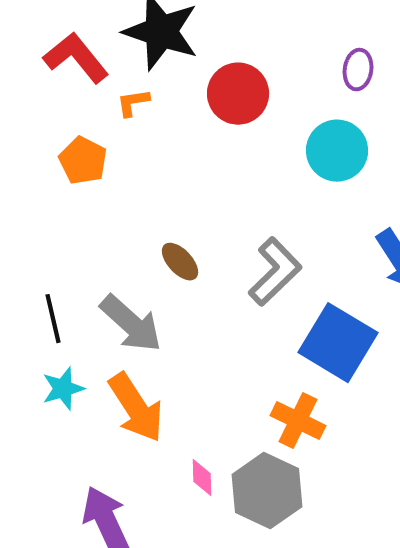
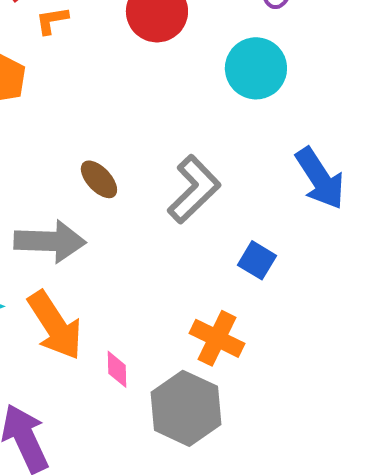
gray arrow: (131, 324) -> (50, 241), turned -40
blue square: (338, 343) -> (257, 260), size x0.5
pink diamond: (202, 478) -> (117, 369), moved

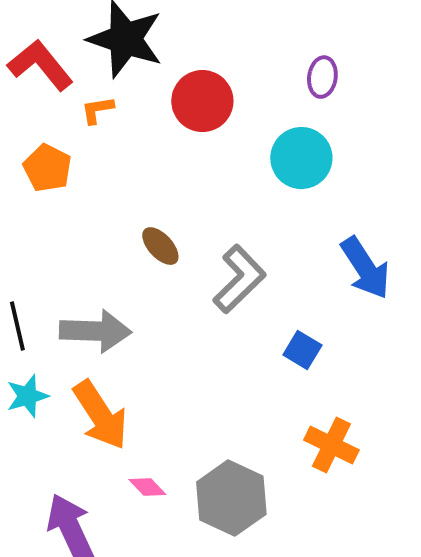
brown ellipse: (99, 179) -> (160, 246), moved
orange cross: (217, 338) -> (331, 445), moved
pink diamond: (117, 369) -> (147, 487), moved, turned -42

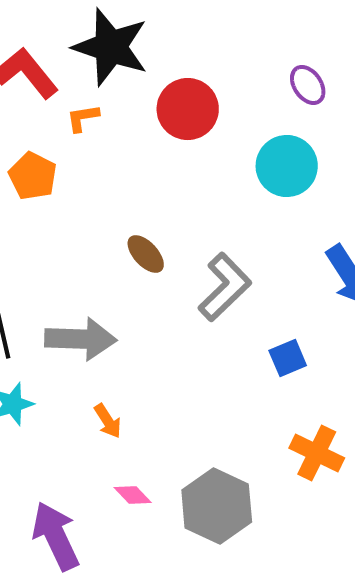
purple ellipse: (322, 77) -> (308, 85), turned -42
blue square: (302, 350) -> (288, 358), turned 36
orange arrow: (100, 415) -> (108, 421), moved, size x0.5

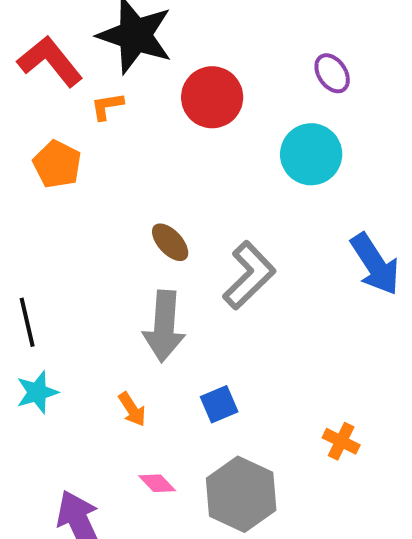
gray arrow: (81, 339) -> (164, 326), moved, turned 92
blue square: (288, 358) -> (219, 404), moved
orange cross: (317, 453) -> (341, 441), size x0.7

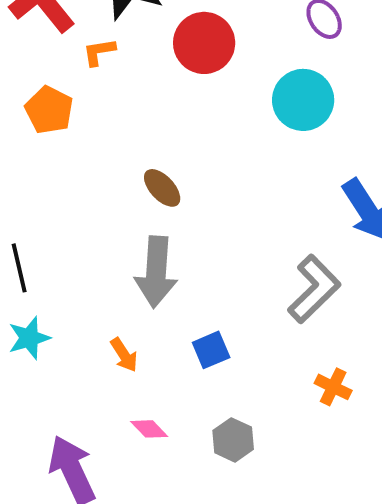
gray L-shape: (249, 275) -> (314, 289), moved
gray hexagon: (241, 494) -> (233, 440), size x0.6

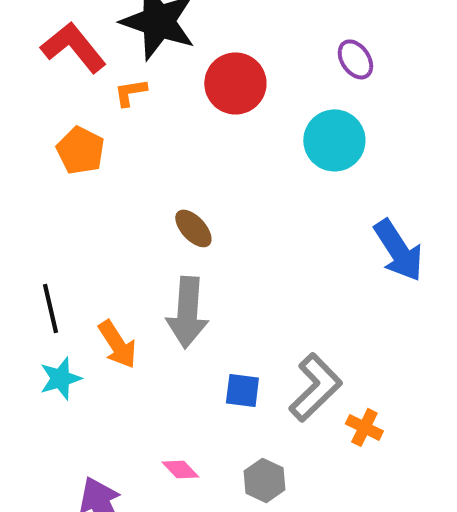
gray L-shape: (314, 289) -> (315, 387), moved
blue square: (211, 350) -> (242, 390), turned 30
orange arrow: (124, 355) -> (117, 344), moved, size x1.4

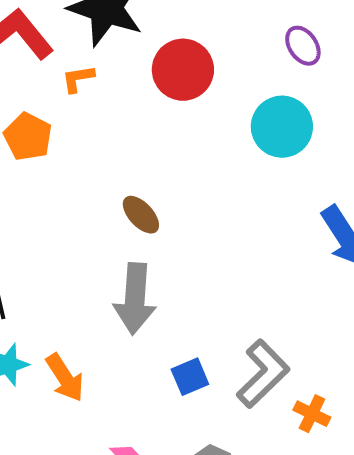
orange arrow: (117, 344) -> (65, 378), moved
blue square: (242, 390) -> (190, 377), turned -30

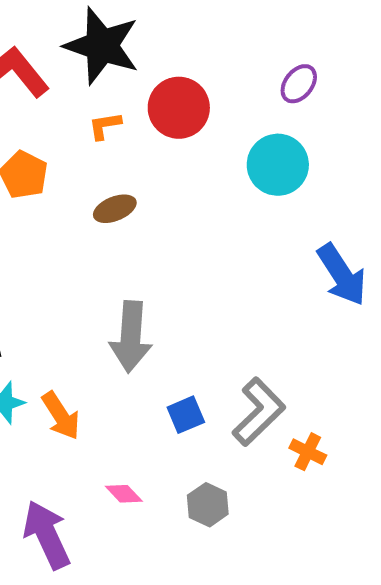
purple ellipse: (303, 46) -> (299, 84), turned 72
orange L-shape: (78, 79) -> (105, 126), moved
brown ellipse: (141, 215) -> (115, 209), moved, turned -69

